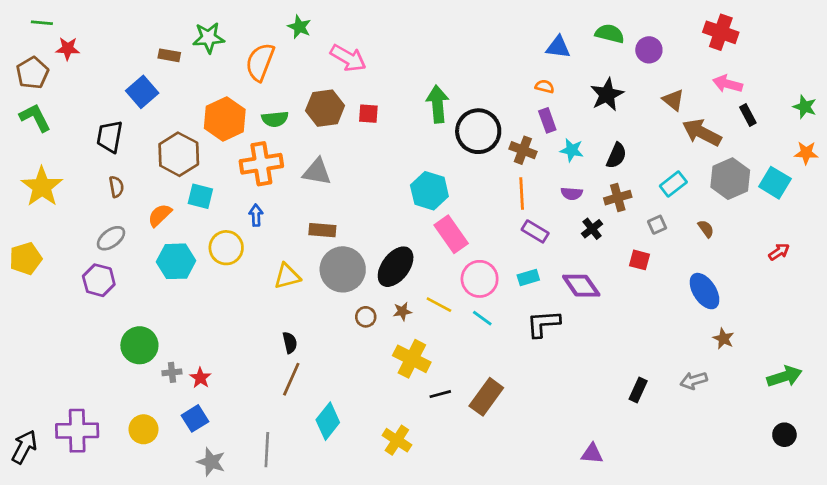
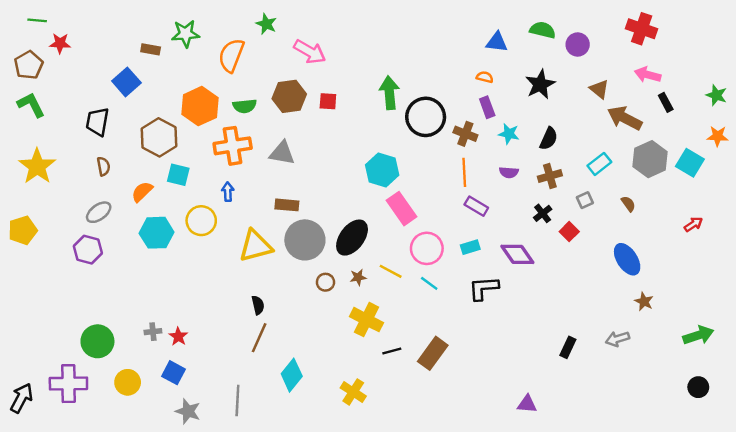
black cross: (592, 229) -> (543, 213), moved
red square: (639, 260) -> (569, 232), turned 30
yellow triangle: (287, 276) -> (255, 246), size x1.4
green circle: (139, 345) -> (97, 341), moved
blue square: (195, 418) -> (173, 373), turned -30

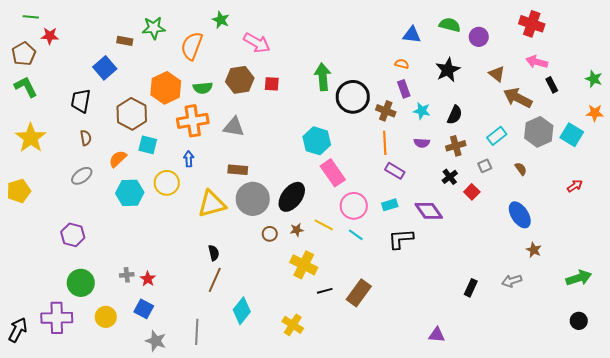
purple hexagon: (88, 250) -> (73, 235), moved

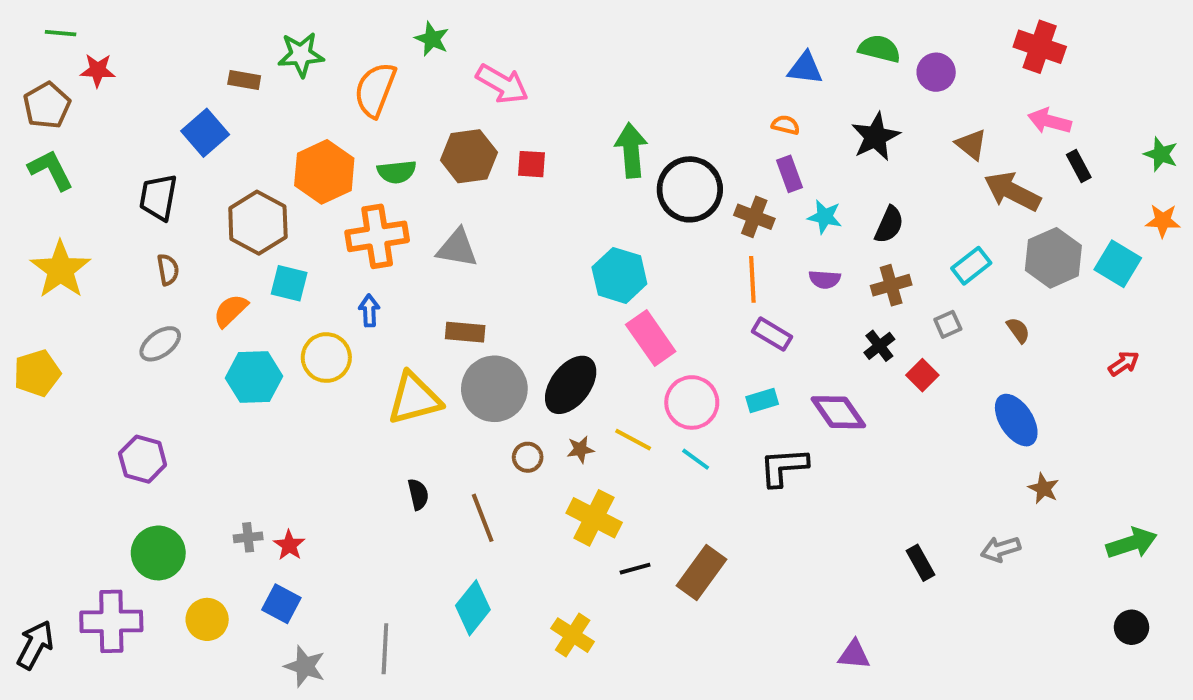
brown line: (215, 280) -> (483, 518), moved, turned -45
black rectangle: (471, 288) -> (920, 563), turned -54

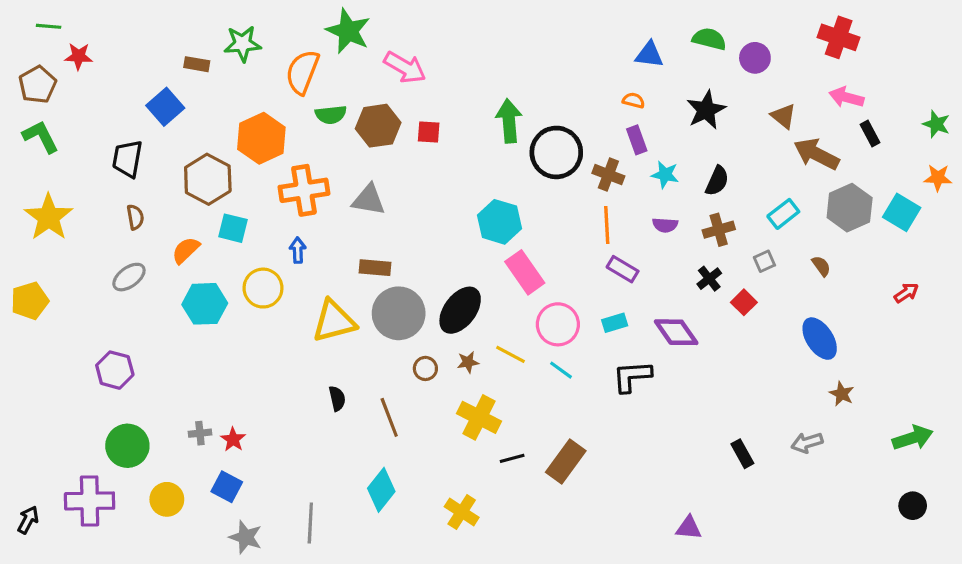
green star: (432, 39) -> (348, 31), size x1.6
green semicircle: (397, 172) -> (331, 115), moved
black arrow: (35, 645) -> (28, 520), size x0.7

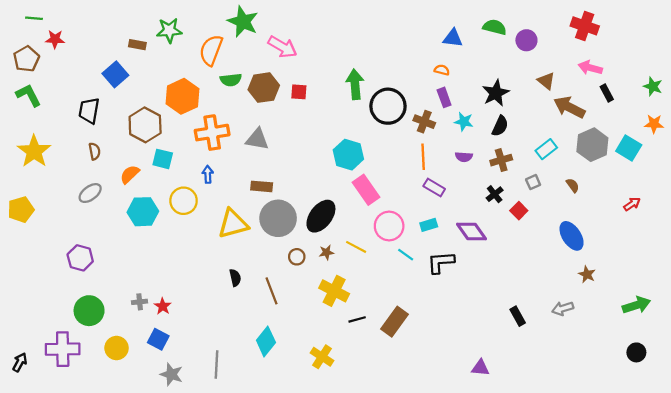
black star: (706, 110) -> (496, 93), moved
cyan line: (561, 370) -> (406, 255), moved

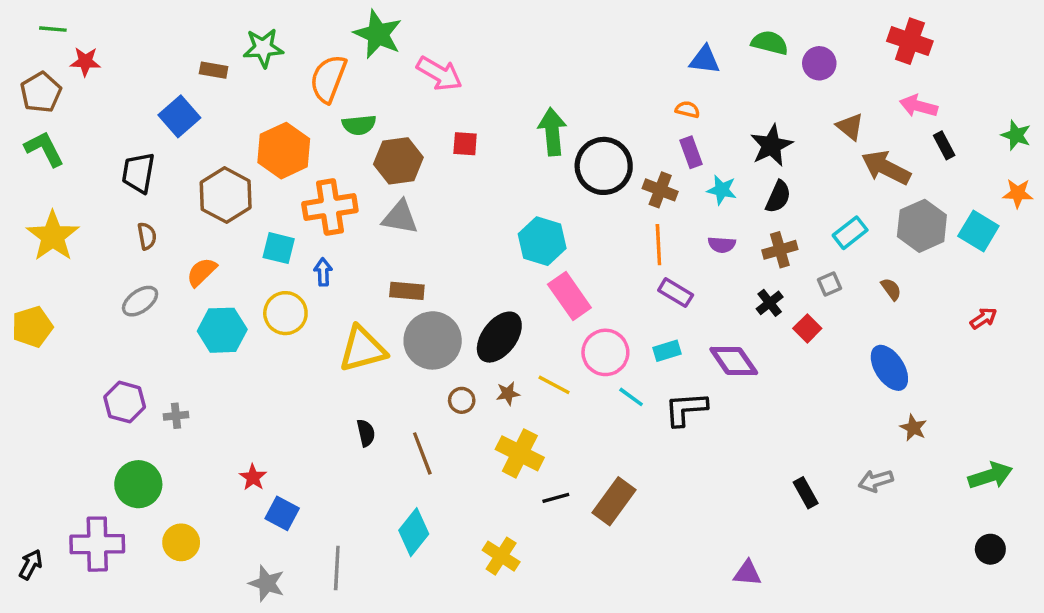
brown hexagon: (264, 88) -> (398, 161), moved
cyan square: (163, 159) -> (279, 248), moved
gray cross: (140, 302) -> (176, 416), moved
blue square: (158, 339) -> (282, 513), moved

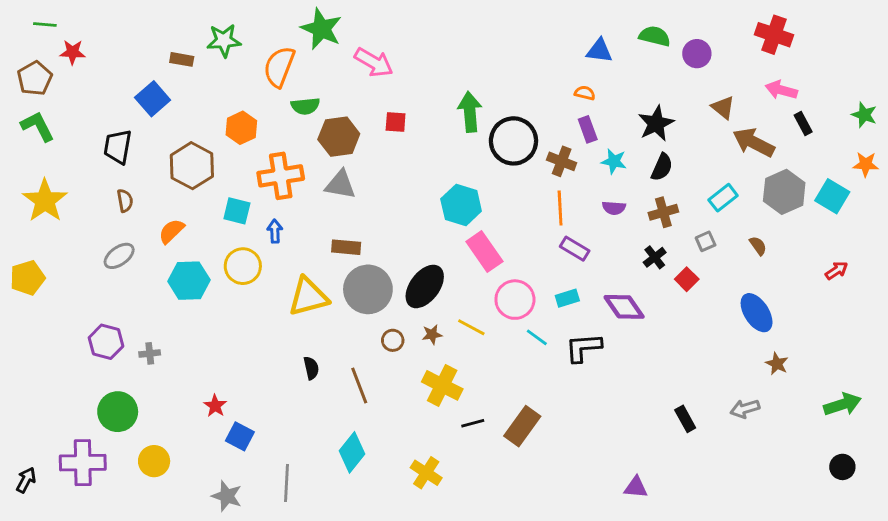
orange hexagon: (284, 151) -> (241, 128), size x0.7

